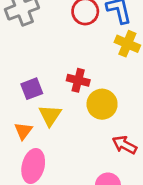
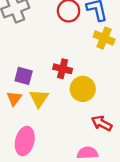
purple square: (32, 89) -> (24, 76), turned 36
orange triangle: (23, 131) -> (14, 98), moved

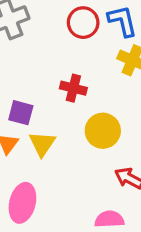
red cross: (63, 69) -> (73, 88), moved

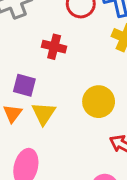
red cross: (73, 88) -> (54, 47), moved

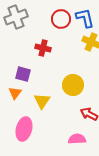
yellow triangle: (44, 113) -> (42, 101), moved

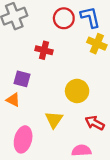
orange triangle: (15, 93) -> (13, 100), turned -40
yellow triangle: (42, 101) -> (54, 120), moved

